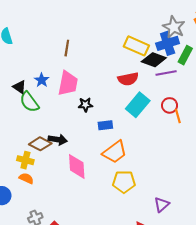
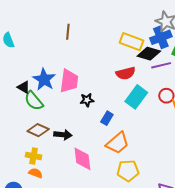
brown line: (67, 48) -> (68, 32), moved
blue star: (42, 80) -> (44, 79), size x1.6
blue rectangle: (105, 125) -> (107, 118), turned -48
brown diamond: (40, 144) -> (38, 130), moved

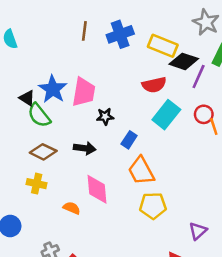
blue cross: (161, 37) -> (120, 34), moved
purple line: (161, 65) -> (199, 76), turned -54
black arrow: (63, 135) -> (85, 148), moved
orange trapezoid: (117, 143) -> (141, 171), turned 100
orange semicircle: (36, 173) -> (72, 208), moved

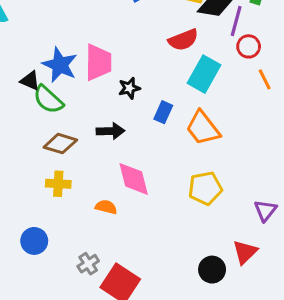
red circle: (204, 114) -> (249, 46), moved
orange trapezoid: (141, 171) -> (203, 128), moved

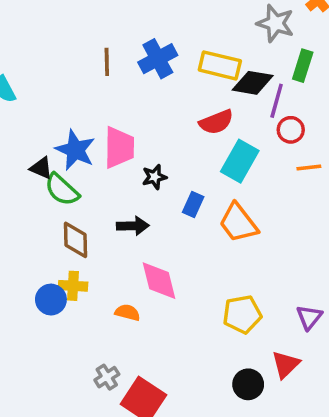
orange line: (265, 79) -> (309, 167), turned -70
brown diamond: (60, 144) -> (75, 240), turned 72
yellow pentagon: (205, 188) -> (242, 314), moved
blue circle: (34, 241) -> (51, 300), moved

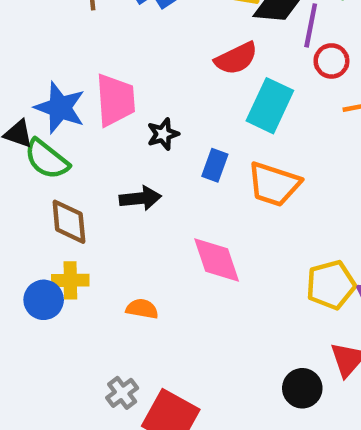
orange trapezoid: (238, 223) -> (274, 184), turned -30
pink diamond: (159, 281) -> (217, 260), moved
yellow pentagon: (242, 314) -> (331, 285), moved

